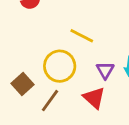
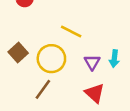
brown square: (22, 84) -> (18, 52), moved
red triangle: (94, 98) -> (95, 93), moved

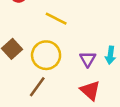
yellow line: (71, 31) -> (56, 19), moved

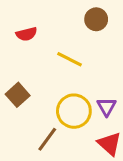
yellow circle: (46, 55) -> (74, 111), moved

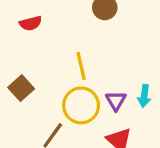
yellow line: (69, 59) -> (81, 66), moved, turned 50

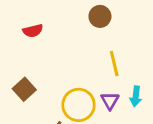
yellow line: (81, 66) -> (114, 64), moved

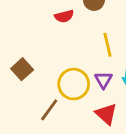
red semicircle: (33, 31) -> (64, 16), moved

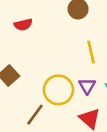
red semicircle: (64, 16) -> (23, 25), moved

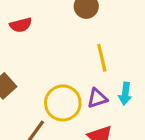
purple triangle: (87, 86) -> (97, 98), turned 42

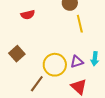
yellow line: (102, 58) -> (80, 24), moved

